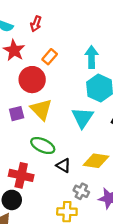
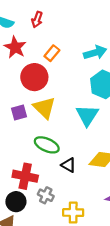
cyan arrow: (92, 57) -> (95, 53), turned 75
gray cross: (81, 191) -> (46, 195), moved

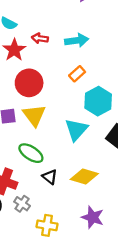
red arrow: (37, 20) -> (40, 38), moved, turned 70
orange rectangle: (52, 53) -> (77, 74), moved
cyan arrow: (95, 53) -> (77, 40), moved

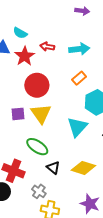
gray cross: (22, 204) -> (39, 191), moved

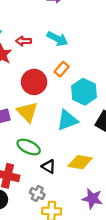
cyan arrow: (79, 49) -> (57, 39), turned 42
red circle: (37, 85) -> (34, 82), moved
cyan triangle: (77, 127) -> (67, 120), turned 35

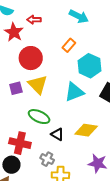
cyan arrow: (57, 39) -> (79, 16), moved
red circle: (34, 82) -> (31, 58), moved

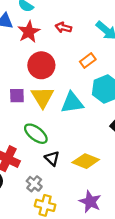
red arrow: (34, 20) -> (63, 28), moved
cyan triangle: (74, 92) -> (72, 103), moved

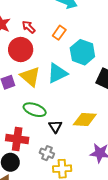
red arrow: (63, 28) -> (29, 27), moved, turned 48
black triangle: (52, 158) -> (55, 126), turned 32

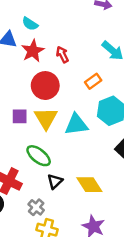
red arrow: (29, 27) -> (62, 54), moved
yellow diamond: (85, 120) -> (89, 185), turned 35

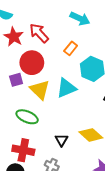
red arrow: (62, 54) -> (39, 33), size x1.5
purple square: (20, 116) -> (16, 80), moved
green ellipse: (39, 156) -> (27, 117), moved

